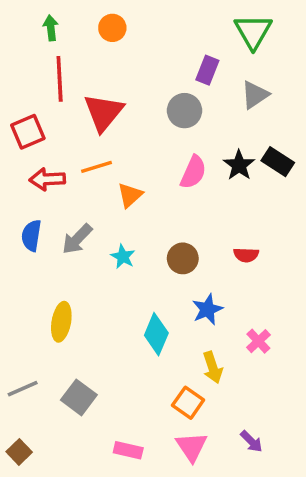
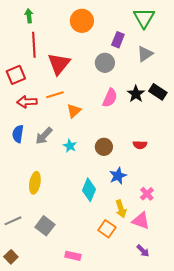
orange circle: (112, 28) -> (82, 21), moved, size x1.5
pink triangle: (192, 447) -> (141, 221), moved, turned -36

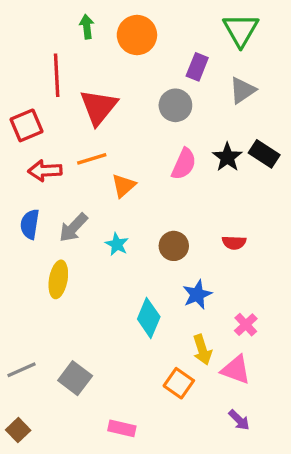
green arrow: (29, 16) -> (87, 27), moved
yellow ellipse: (35, 183) -> (58, 279), moved

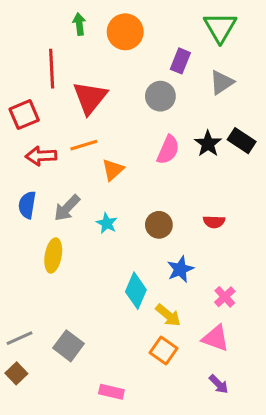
yellow arrow: (202, 350) -> (168, 315), moved, turned -32
brown square: (18, 430) -> (16, 373), moved

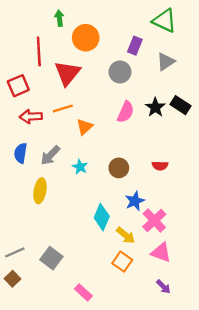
green triangle: (220, 27) -> (164, 21), turned -35
orange circle: (125, 32) -> (86, 38), moved
pink cross: (225, 297) -> (154, 220), moved, size x1.5
pink rectangle: (111, 392) -> (83, 292), turned 30

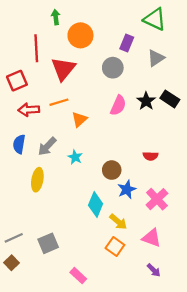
brown circle: (119, 168) -> (112, 170), moved
pink cross: (154, 220) -> (157, 199), moved
gray square: (51, 258) -> (48, 243), turned 30

